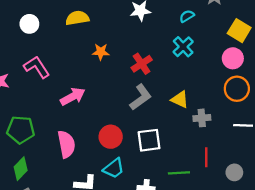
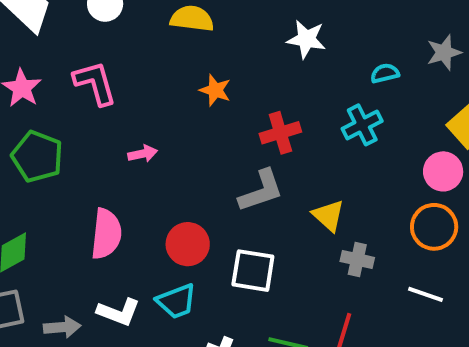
pink arrow: (73, 96) -> (143, 154), size x0.6
green pentagon: (21, 130) -> (37, 157), moved

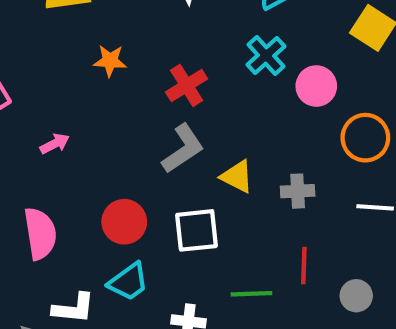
pink circle: (443, 171) -> (316, 86), moved
yellow triangle: (329, 216) -> (237, 177), moved

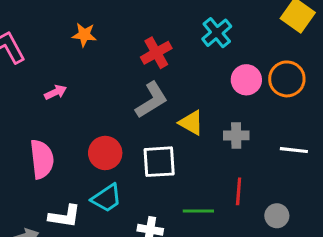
orange star: (110, 61) -> (84, 35), moved
pink circle: (316, 86) -> (246, 80), moved
orange circle: (365, 138) -> (287, 79), moved

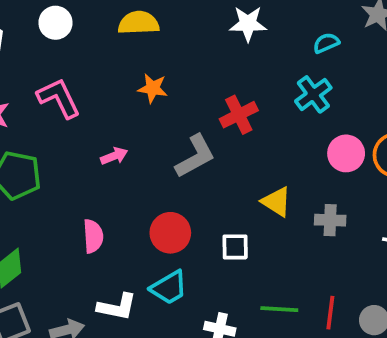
gray L-shape: (152, 100) -> (195, 156), moved
pink semicircle: (42, 159) -> (93, 236), size x0.7
white square: (159, 162) -> (235, 247), size x0.7
red line: (239, 191) -> (330, 313), moved

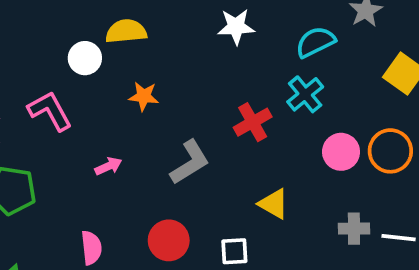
white circle: (55, 23) -> (85, 58), moved
cyan semicircle: (326, 43) -> (315, 42), size x1.5
red cross: (239, 115) -> (253, 122), moved
gray cross: (330, 220) -> (354, 229), moved

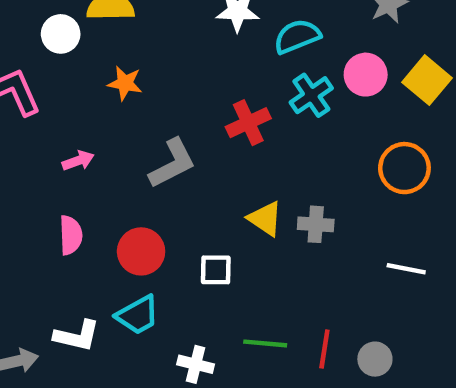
cyan semicircle: (315, 42) -> (297, 36), moved
pink circle: (341, 152) -> (366, 75), moved
gray cross: (354, 229) -> (316, 224), moved
pink semicircle: (91, 248) -> (71, 235), moved

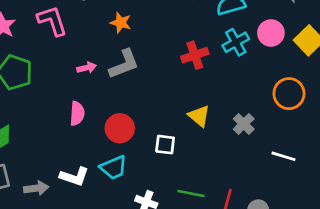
gray L-shape: (172, 163) -> (124, 64), moved
gray cross: (316, 224) -> (244, 124), moved, turned 35

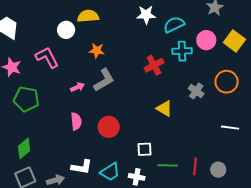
cyan cross: (236, 42) -> (182, 51), turned 36
gray cross: (244, 124) -> (196, 91), moved
white square: (165, 145) -> (144, 149), moved
cyan trapezoid: (114, 168) -> (110, 172), moved

